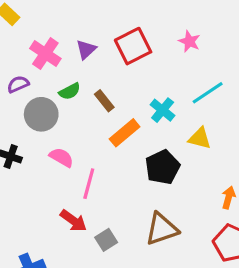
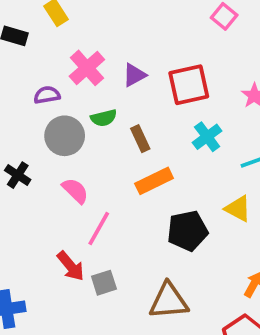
cyan cross: (163, 110) -> (207, 137), moved
gray square: (106, 240) -> (104, 283), moved

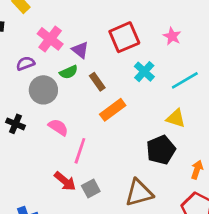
purple triangle: (134, 75) -> (80, 50), moved, turned -42
black pentagon: (187, 231) -> (161, 150), moved

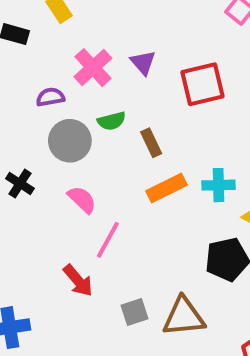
purple triangle: (80, 50) -> (143, 63), moved
cyan cross: (144, 72) -> (218, 185), moved, turned 36
gray square: (91, 189) -> (135, 312), moved

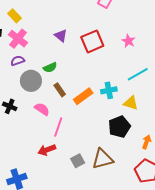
pink cross: (93, 68) -> (18, 39), moved
brown rectangle: (151, 143) -> (60, 90), moved
red arrow: (78, 281) -> (47, 150), turned 120

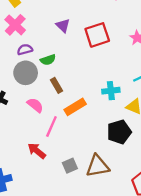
purple semicircle: (18, 61) -> (25, 49), moved
orange rectangle: (83, 96) -> (75, 107), moved
red arrow: (47, 150) -> (37, 151), turned 54

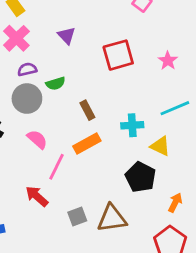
purple triangle: (63, 26) -> (67, 36), moved
brown rectangle: (57, 85) -> (87, 110), moved
black pentagon: (119, 132) -> (141, 177), turned -30

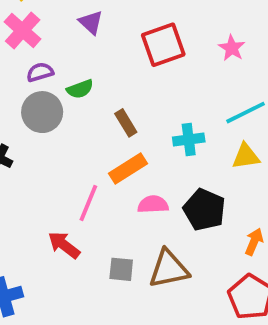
pink semicircle: (37, 139) -> (153, 204), moved, turned -40
yellow triangle: (160, 146) -> (246, 156), moved, turned -30
gray square: (77, 216) -> (121, 269), turned 30

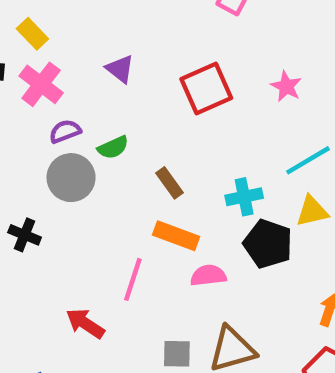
orange rectangle: (128, 168) -> (176, 236), turned 57
black pentagon: (204, 210) -> (268, 244), moved
red arrow: (64, 245) -> (85, 323), moved

